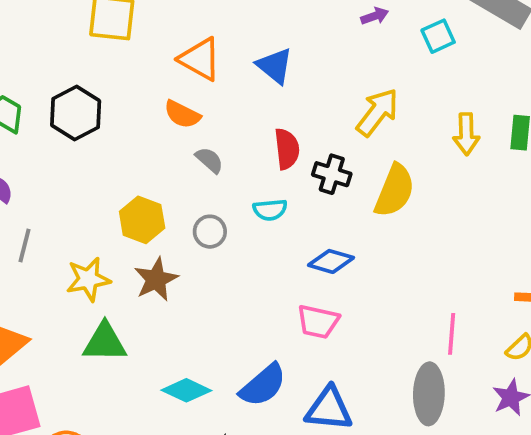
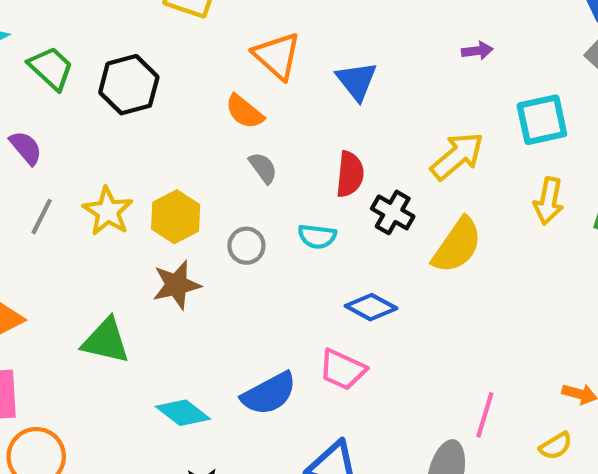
cyan square: (438, 36) -> (542, 120), moved, size x1.4
yellow star: (88, 279) -> (108, 211), moved, turned 30
blue semicircle: (263, 385) -> (269, 394), moved

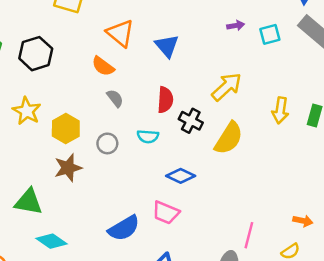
cyan square: (542, 120) -> (270, 34), moved, size x0.7
yellow star: (108, 211) -> (27, 111), moved
cyan diamond: (183, 413) -> (52, 241), moved

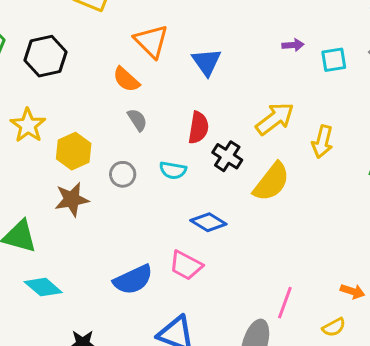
yellow arrow: (280, 110) -> (322, 142), moved

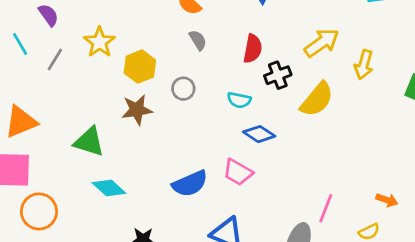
black cross: (227, 156) -> (278, 75), turned 35
cyan semicircle: (173, 170) -> (239, 100), moved

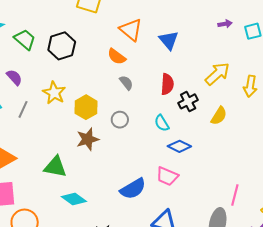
yellow semicircle: (317, 99) -> (219, 116), size x0.7
cyan semicircle: (239, 100) -> (162, 123), turned 54

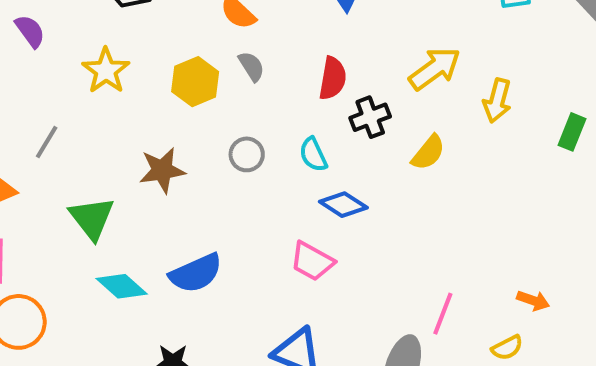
yellow hexagon: (86, 107) -> (195, 82), moved
gray line: (23, 109) -> (47, 142), moved
gray circle: (120, 120) -> (247, 154), moved
green triangle: (55, 167) -> (92, 218), turned 35
blue semicircle: (133, 189) -> (196, 273), moved

